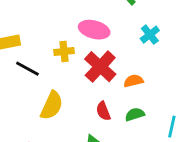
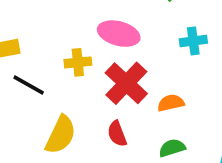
cyan cross: (150, 35) -> (193, 41), turned 30
red semicircle: (103, 111) -> (117, 134), moved

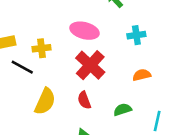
yellow cross: (78, 62) -> (41, 48), moved
orange semicircle: (171, 103) -> (142, 75), moved

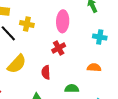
pink ellipse: (85, 31) -> (63, 21), turned 60
red cross: (90, 65) -> (59, 48), size x0.6

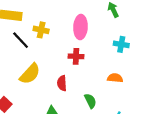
red cross: (59, 48) -> (76, 56), turned 32
green semicircle: (72, 88) -> (90, 101), turned 64

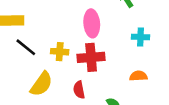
yellow cross: (41, 30) -> (60, 52), moved
red cross: (76, 56) -> (91, 57), size x1.5

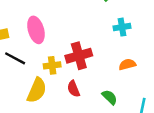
pink ellipse: (92, 23) -> (36, 30), moved
yellow cross: (60, 52) -> (52, 65), moved

